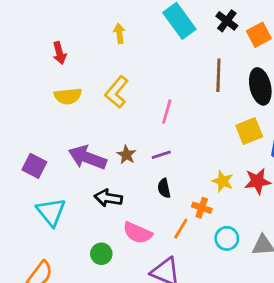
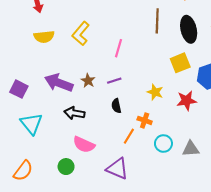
yellow star: (223, 181) -> (155, 92), moved
pink semicircle: (138, 233) -> (84, 145), moved
green circle: (101, 254) -> (66, 167), moved

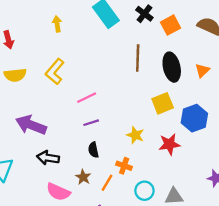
pink line: (118, 48) -> (87, 98), moved, turned 48
brown star: (88, 81) -> (83, 177), moved

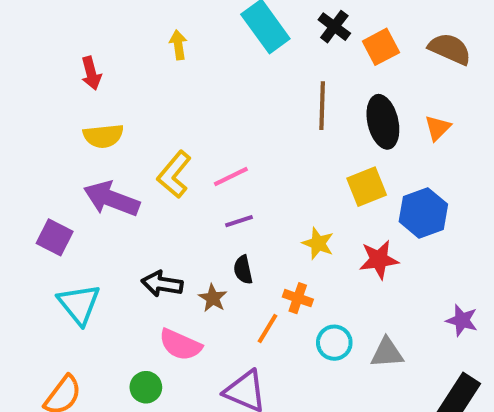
yellow L-shape: (55, 72) -> (174, 174), moved
purple arrow: (31, 125) -> (111, 199), moved
brown star: (83, 177) -> (213, 298), moved

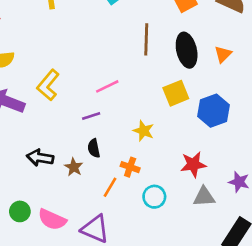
pink line: (231, 177) -> (107, 86), moved
red star: (379, 260) -> (193, 164), moved
pink semicircle: (180, 345) -> (52, 220), moved
gray triangle: (387, 353) -> (204, 197), moved
green circle: (146, 387) -> (20, 211), moved

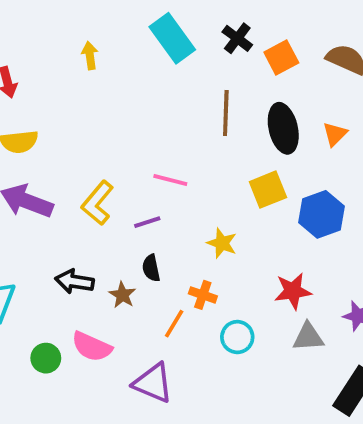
yellow L-shape: (48, 85) -> (97, 203), moved
pink line: (107, 86) -> (170, 180), turned 40
pink semicircle: (52, 220) -> (92, 347), moved

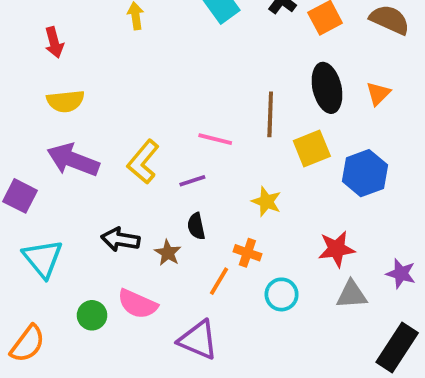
brown line: (226, 113) -> (270, 114), moved

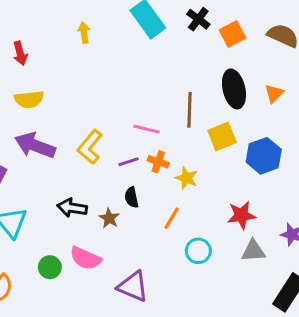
orange cross: (247, 253) -> (158, 162), moved
orange line: (219, 281) -> (172, 218), moved

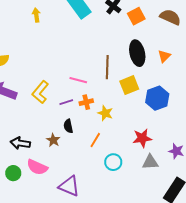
orange cross: (158, 162) -> (86, 102), turned -32
black arrow: (72, 208) -> (20, 143), moved

